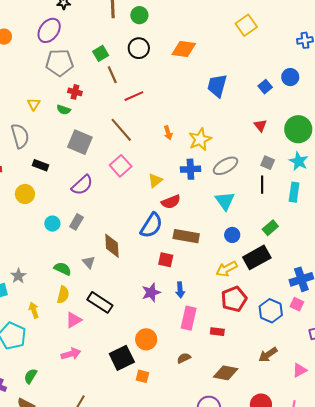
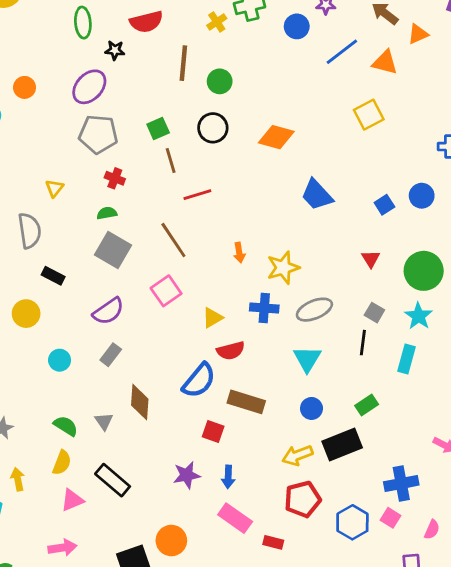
blue trapezoid: (217, 86) -> (317, 195), turned -65
green semicircle: (64, 110) -> (107, 213), moved, turned 144
gray rectangle: (76, 222) -> (111, 355), moved
pink rectangle: (189, 318) -> (235, 518), turned -75

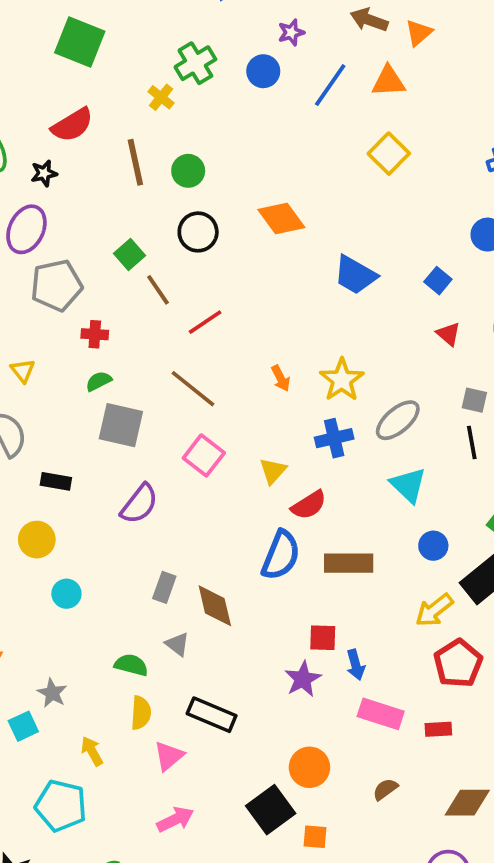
orange diamond: (276, 137) -> (281, 218), turned 56
blue square: (384, 205) -> (438, 281), moved
gray rectangle: (111, 355) -> (164, 587), moved
cyan circle: (60, 360) -> (66, 594), moved
red square: (213, 432) -> (323, 638), moved

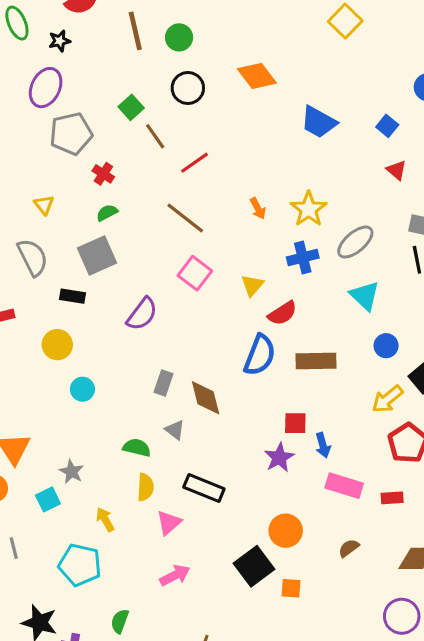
red cross: (95, 334) -> (103, 174), turned 30
gray square: (121, 425) -> (97, 256), moved, turned -36

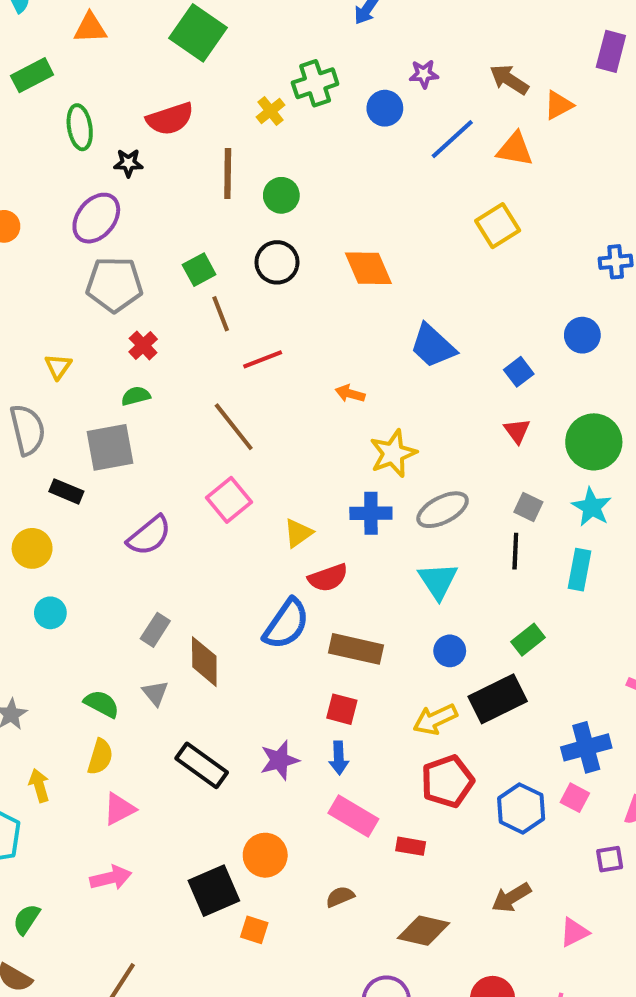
orange arrow: (258, 208) -> (350, 394), moved, turned 120
red square: (295, 423) -> (342, 709), moved
black rectangle: (204, 488) -> (202, 765), moved

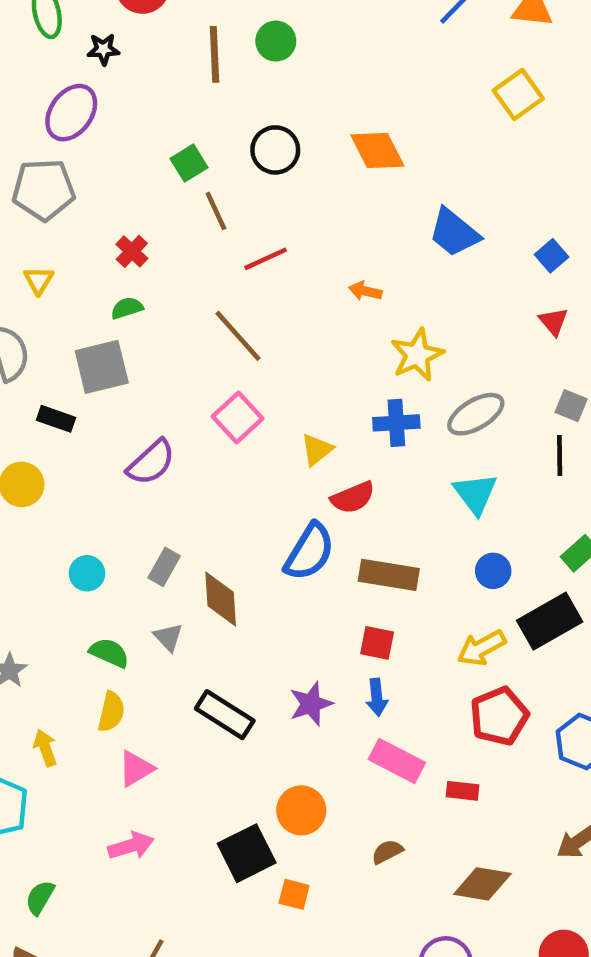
green circle: (281, 195) -> (276, 41), moved
gray pentagon: (114, 284) -> (44, 190), moved
cyan circle: (50, 613) -> (87, 573), moved

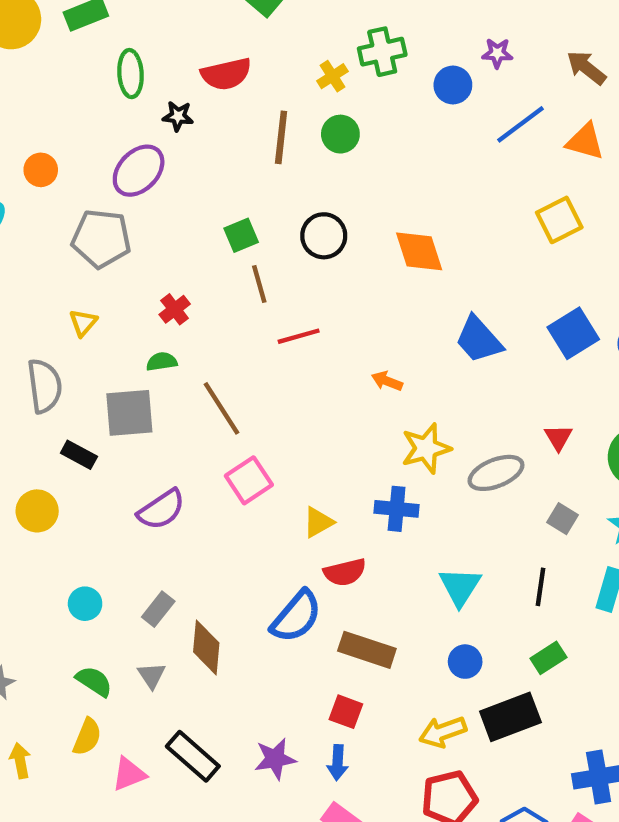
blue square: (552, 256) -> (573, 333), moved, size x1.6
brown line: (238, 336) -> (221, 408), moved
gray ellipse: (476, 414) -> (496, 473), moved
black line: (560, 455) -> (540, 587), moved
pink triangle: (136, 769) -> (129, 774), moved

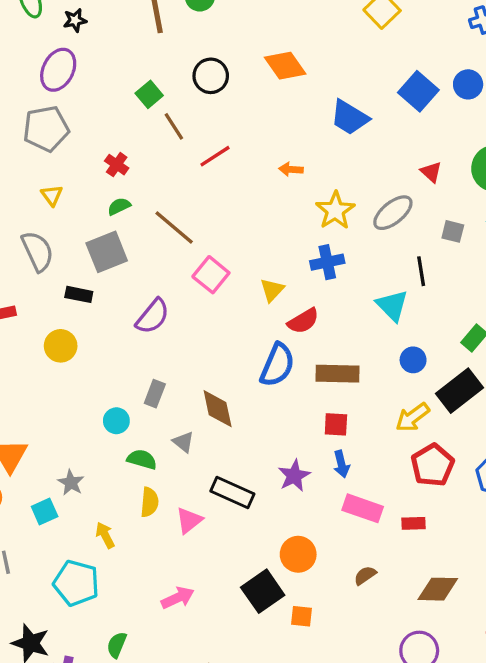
black line: (540, 587) -> (421, 271), moved
cyan circle: (85, 604) -> (116, 421), moved
gray rectangle: (158, 609) -> (155, 394), moved

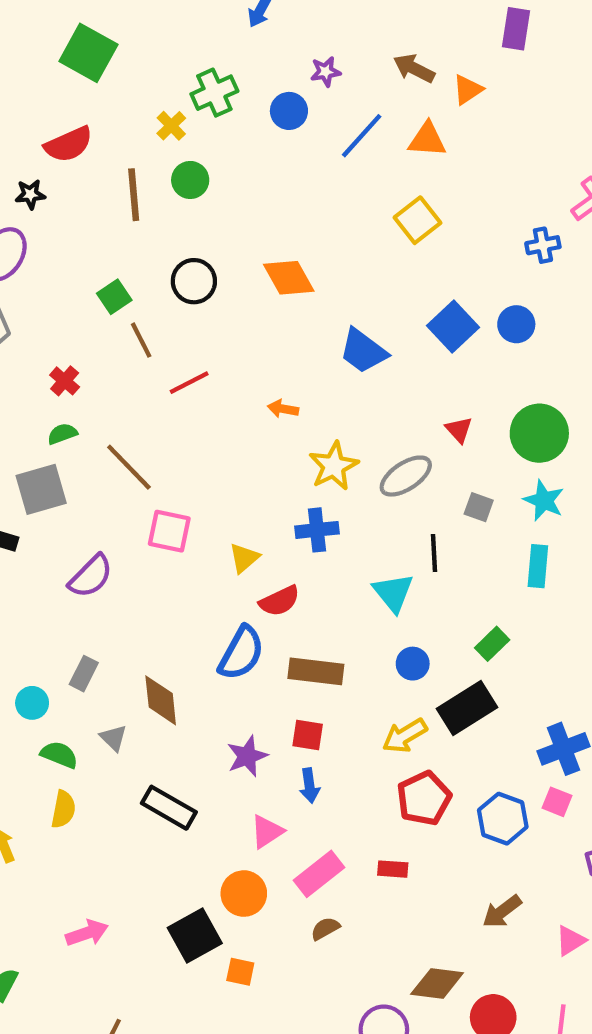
pink square: (211, 275) -> (169, 531), turned -33
purple star: (294, 476) -> (247, 756), moved
pink rectangle: (363, 508) -> (319, 874), moved, turned -63
pink triangle: (189, 520) -> (267, 831), moved
brown diamond: (438, 589) -> (437, 984), moved

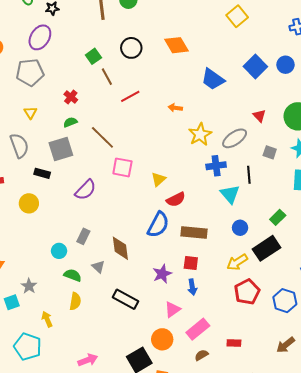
blue cross: (317, 530) -> (216, 166), moved
red rectangle: (393, 869) -> (234, 343), moved

